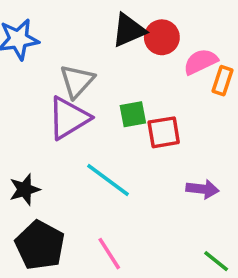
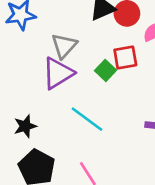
green square: (133, 114) -> (105, 70), turned -36
red square: (164, 132) -> (125, 58), moved

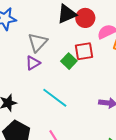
purple triangle: (58, 73) -> (33, 63), size x0.6

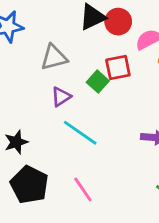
gray triangle: (38, 42) -> (54, 57), turned 35
purple triangle: (33, 63) -> (61, 97), moved

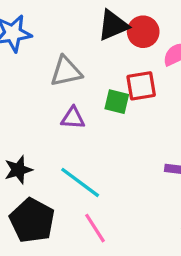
green square: (98, 82) -> (117, 102), turned -30
purple triangle: (61, 97) -> (73, 118), turned 35
cyan line: (80, 133) -> (80, 182), moved

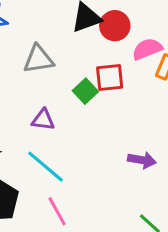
green square: (117, 102) -> (85, 91), turned 30
purple triangle: (73, 118) -> (43, 120), moved

